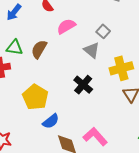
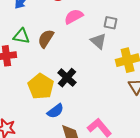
gray square: (103, 31) -> (111, 23), turned -32
black cross: (83, 85) -> (67, 78), moved

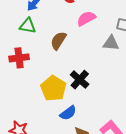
green triangle: (21, 36) -> (28, 26), moved
gray triangle: (98, 41) -> (111, 43), turned -36

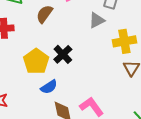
gray triangle: (111, 43) -> (97, 20), turned -36

